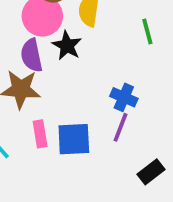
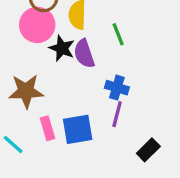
green line: (147, 31) -> (118, 34), moved
purple semicircle: (32, 55) -> (84, 54), moved

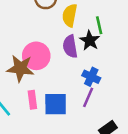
pink circle: (37, 25) -> (36, 56), moved
green line: (118, 34) -> (99, 25), moved
black star: (62, 48) -> (90, 41), moved

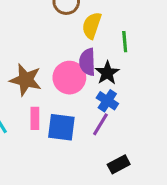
black star: (90, 41) -> (107, 73), moved
pink circle: (36, 56) -> (69, 78), moved

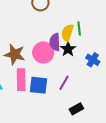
yellow semicircle: (92, 26) -> (67, 33), moved
blue cross: (107, 101) -> (93, 60), moved
pink rectangle: (35, 118) -> (21, 80), size x1.5

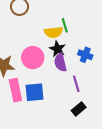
yellow semicircle: (67, 33) -> (54, 32), turned -102
purple semicircle: (55, 42) -> (60, 62), moved
purple line: (64, 83) -> (76, 84), moved, turned -35

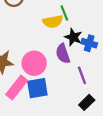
black star: (58, 49) -> (73, 37), moved
pink circle: (33, 58) -> (34, 63), moved
pink rectangle: (15, 90) -> (17, 87), turned 55

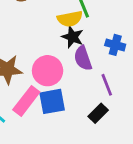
black star: (73, 37) -> (73, 37), moved
black rectangle: (87, 102) -> (98, 113), moved

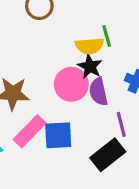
pink circle: (48, 71) -> (71, 84), moved
black rectangle: (98, 113) -> (108, 155), size x1.5

